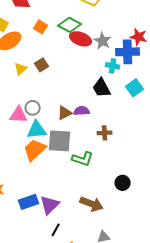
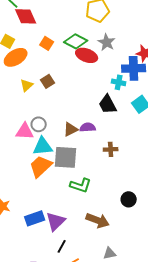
gray star: (103, 41) -> (107, 42), moved
green L-shape: (83, 159) -> (81, 185), moved

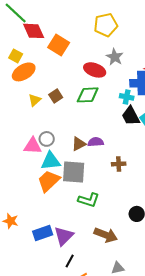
green diamond: (76, 41) -> (88, 95), moved, turned -30
orange square: (47, 43) -> (59, 45), moved, size x1.5
black trapezoid: (108, 104) -> (131, 116), moved

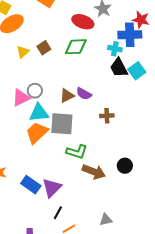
purple semicircle: (96, 142) -> (84, 94), turned -147
pink triangle: (33, 146) -> (21, 98), turned -30
blue rectangle: (43, 233) -> (31, 185), turned 54
brown arrow: (106, 235) -> (94, 172), moved

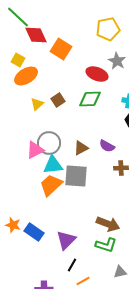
gray circle: (35, 91) -> (49, 143), size x1.5
purple semicircle: (84, 94) -> (107, 146), moved
green L-shape: (77, 152) -> (106, 245), moved
blue rectangle: (31, 185) -> (34, 232), moved

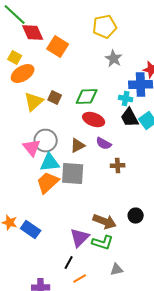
red ellipse: (97, 74) -> (94, 120), moved
brown square: (58, 100) -> (55, 98), turned -32
yellow triangle: (37, 104) -> (34, 102), size x1.5
pink triangle: (35, 150) -> (32, 148), turned -42
purple triangle: (66, 240) -> (80, 238), moved

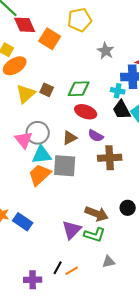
yellow pentagon: (105, 27) -> (80, 20), moved
brown cross: (118, 166) -> (110, 158), size x1.6
black line: (69, 263) -> (58, 268), moved

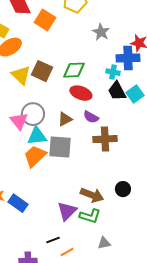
brown square: (47, 90) -> (42, 71), size x1.5
yellow triangle: (26, 94) -> (21, 75), turned -35
black line: (58, 268) -> (53, 240), moved, turned 40

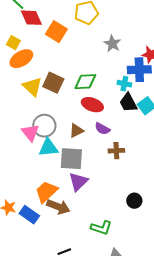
brown cross: (105, 139) -> (116, 151), size x0.7
orange trapezoid: (35, 156) -> (46, 192), moved
brown arrow: (92, 195) -> (58, 207), moved
purple triangle: (67, 211) -> (78, 182), moved

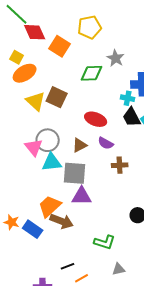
green diamond: (85, 82) -> (92, 73), moved
purple triangle: (78, 182) -> (82, 196), turned 45

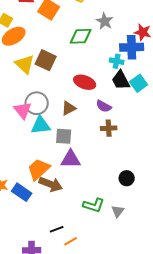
purple semicircle: (106, 143) -> (104, 106), moved
gray square: (75, 173) -> (64, 136), size x0.7
gray triangle: (119, 269) -> (118, 211), moved, turned -40

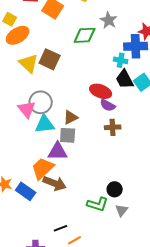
red ellipse: (85, 82) -> (101, 91), moved
brown triangle: (69, 108) -> (71, 117), moved
purple triangle: (71, 159) -> (58, 151), moved
black circle: (127, 178) -> (115, 189), moved

